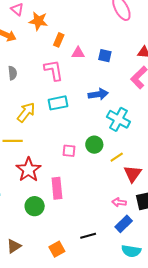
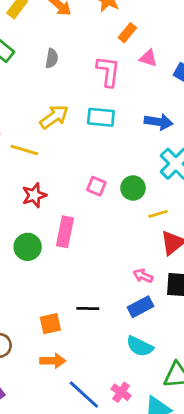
red star: (29, 170) -> (34, 195), size x0.7
orange square: (57, 249) -> (50, 324), moved

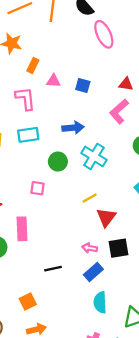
green circle: (133, 188) -> (58, 162), moved
black line: (88, 308) -> (53, 269), moved
cyan semicircle: (140, 346) -> (100, 302), turned 75

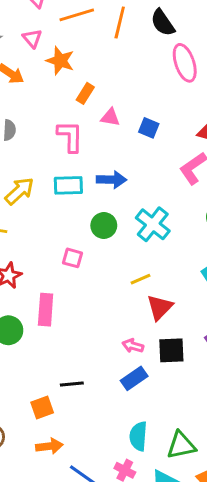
blue arrow: (73, 128) -> (111, 180), moved
black line: (53, 269) -> (72, 384), moved
cyan semicircle: (100, 302) -> (138, 436), moved

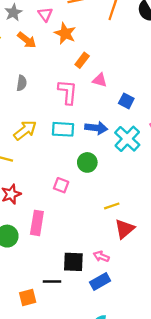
blue square: (149, 128) -> (126, 101), moved
cyan cross: (153, 224) -> (127, 139), moved
black square: (171, 350) -> (73, 262), moved

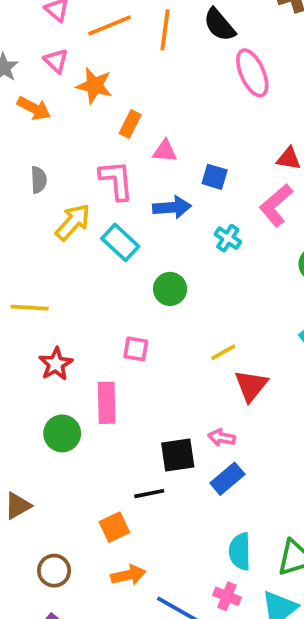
blue arrow: (96, 128) -> (172, 207), moved
cyan rectangle: (63, 129) -> (120, 242), turned 50
yellow arrow: (25, 130) -> (73, 222), moved
cyan cross: (127, 139) -> (228, 238), size x0.6
pink square: (61, 185) -> (136, 349), moved

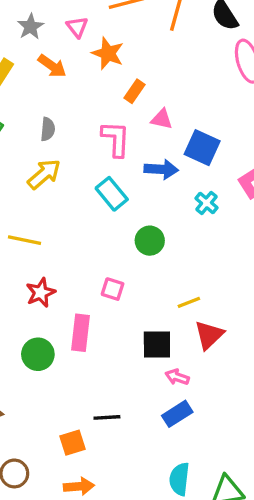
blue square: (215, 177) -> (202, 148), size x1.5
yellow arrow: (73, 222) -> (44, 174), moved
black square: (178, 455) -> (157, 344), moved

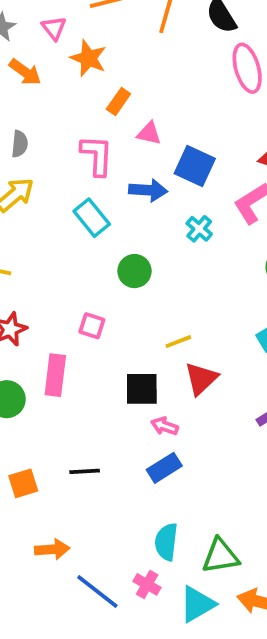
orange square: (72, 443) -> (23, 483), moved

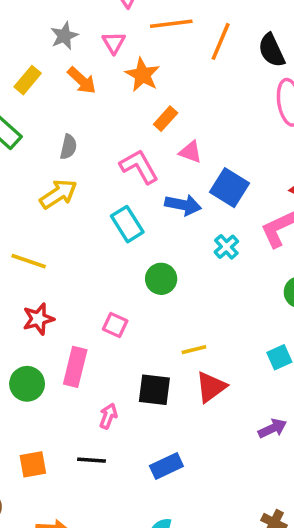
pink L-shape: (97, 155) -> (139, 166), turned -39
pink arrow: (165, 426) -> (108, 416), moved, turned 85

